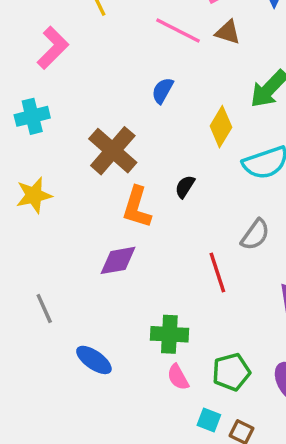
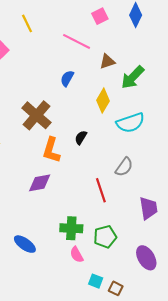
brown triangle: (228, 32) -> (107, 61), moved, turned -35
green pentagon: (231, 372) -> (105, 237), moved

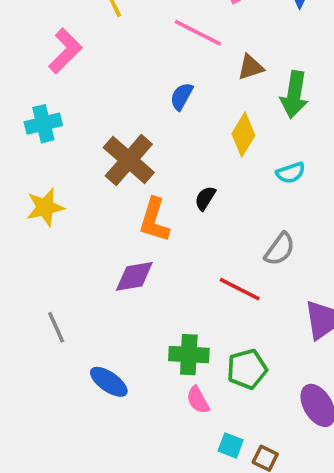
green arrow: (133, 77) -> (294, 95), turned -35
cyan semicircle: (130, 123) -> (291, 173), size x0.6
red line: (101, 190) -> (240, 289), turned -45

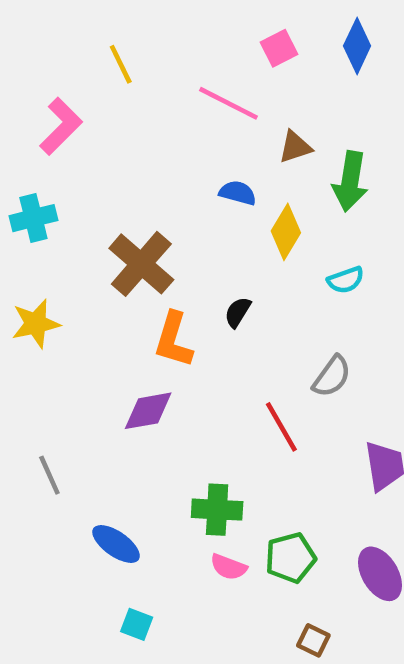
blue semicircle: (182, 96) -> (238, 193), moved, turned 76
red line: (240, 289) -> (281, 427), turned 33
green pentagon: (247, 369) -> (290, 558), moved
pink semicircle: (198, 400) -> (229, 567), turned -40
cyan square: (231, 445) -> (137, 624), moved

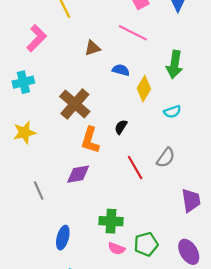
pink line: (229, 103) -> (133, 33), moved
brown triangle: (295, 147) -> (92, 48), moved
red line: (281, 427) -> (135, 167), moved
gray line: (49, 475) -> (39, 190), moved
blue ellipse: (116, 544) -> (63, 238), turned 70

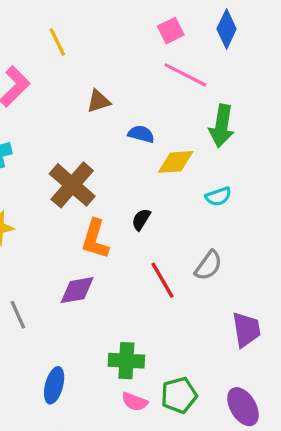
pink line: (133, 33) -> (185, 75), moved
yellow diamond: (144, 89) -> (176, 162), turned 55

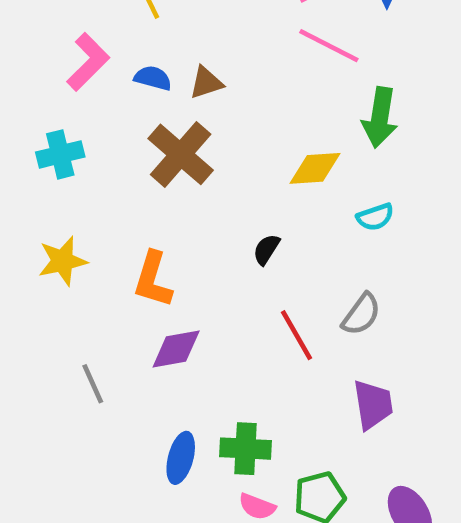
blue semicircle: (141, 134) -> (153, 78), moved
brown cross: (72, 185) -> (181, 154), moved
orange L-shape: (95, 239) -> (153, 280), moved
purple trapezoid: (246, 329) -> (373, 405), moved
blue ellipse: (54, 385) -> (181, 458), moved

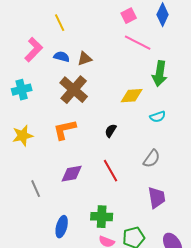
orange L-shape: (153, 280) -> (65, 130), moved, turned 60
red line: (296, 335) -> (111, 171), moved
blue ellipse: (181, 458) -> (62, 227), moved

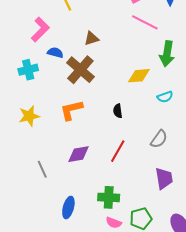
blue semicircle: (62, 57) -> (55, 53), moved
black semicircle: (111, 131) -> (118, 111), turned -40
red line: (111, 171) -> (118, 151), turned 60

